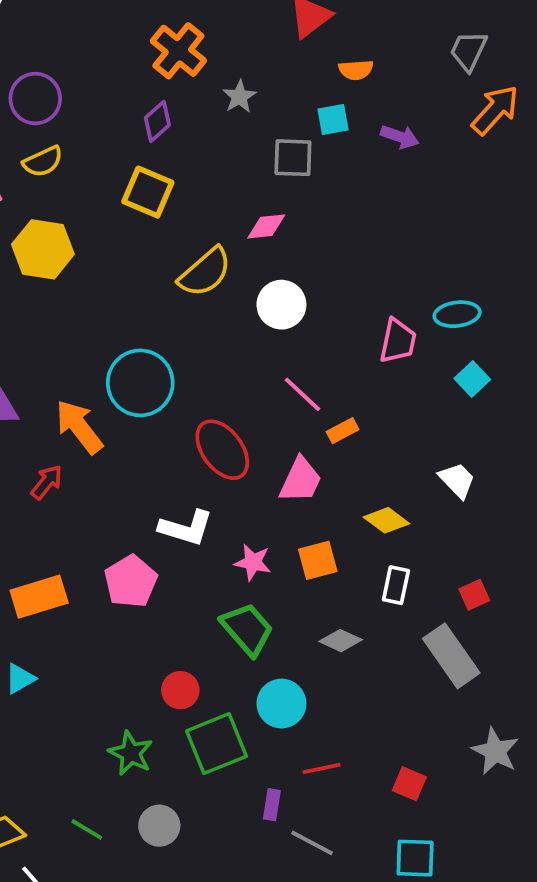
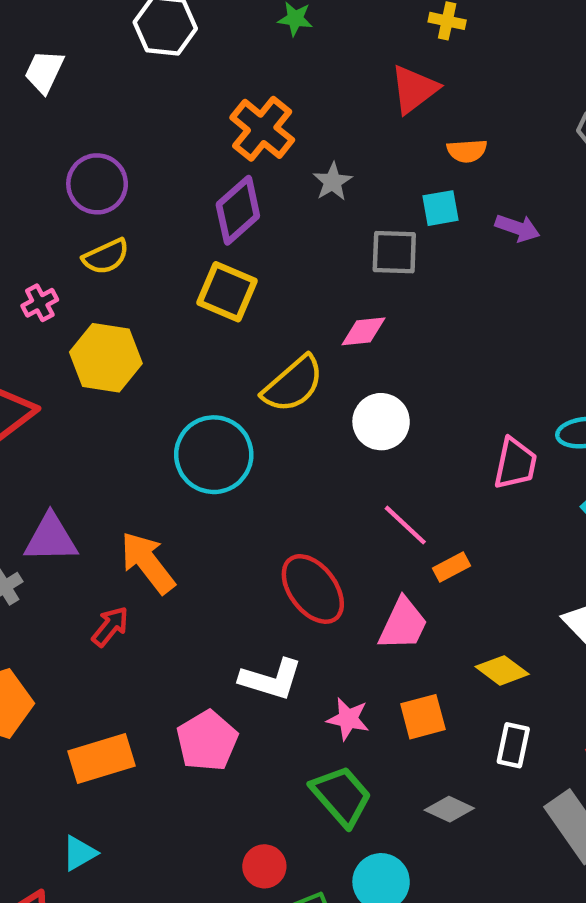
purple diamond: (157, 121) -> (238, 210), size x1.4
cyan circle: (140, 383) -> (214, 455), moved

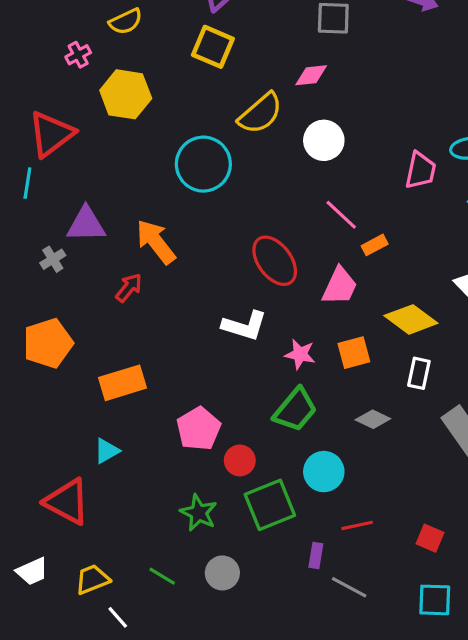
yellow diamond: (502, 670) -> (411, 319), size x1.4
pink pentagon: (207, 741) -> (199, 429), moved
green trapezoid: (341, 796) -> (295, 410), turned 81

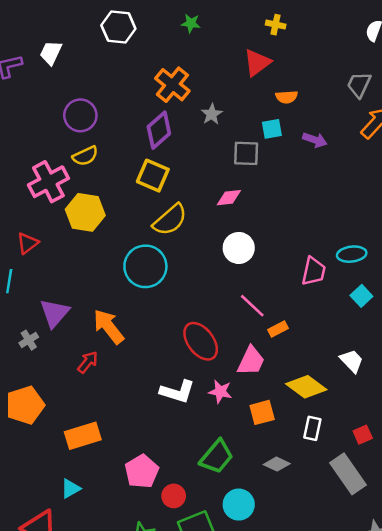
pink cross: (78, 55) -> (48, 182), size x2.0
yellow semicircle: (260, 113) -> (170, 220), moved
red triangle: (51, 134) -> (28, 243), size x0.6
purple triangle: (86, 224) -> (55, 313), turned -48
pink star: (300, 354) -> (220, 392), moved

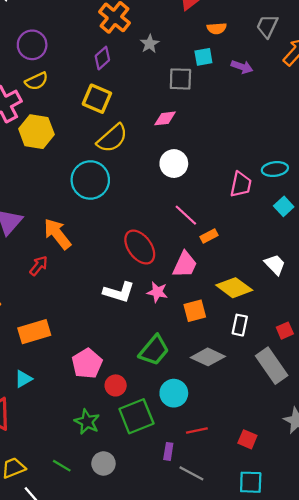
gray trapezoid: (359, 85) -> (267, 26), moved
purple diamond: (159, 130) -> (102, 58), size x0.7
gray diamond: (277, 464) -> (208, 357), size x1.4

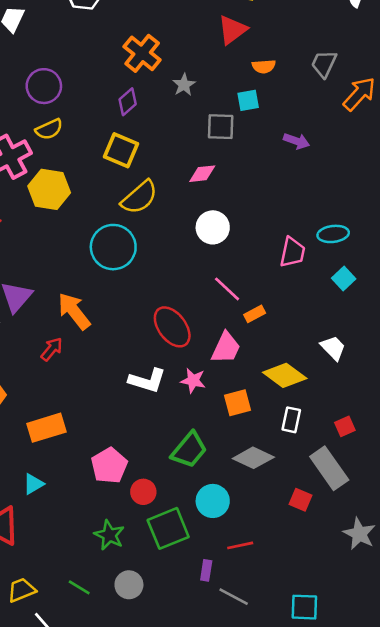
purple arrow: (242, 67) -> (296, 141), moved
red square: (247, 439) -> (300, 500), moved

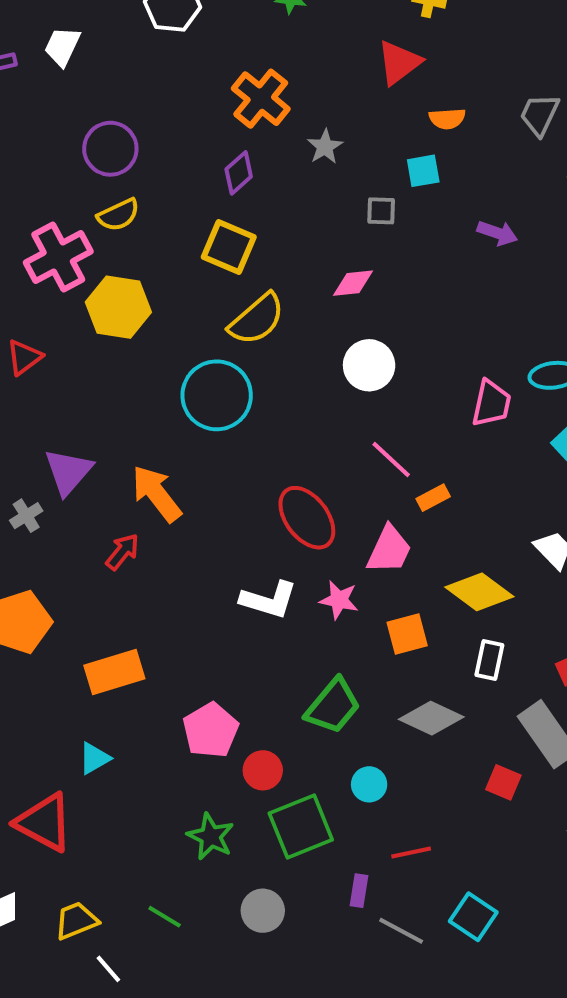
gray square: (221, 127) -> (381, 211), size x0.7
cyan circle: (213, 501) -> (369, 784), size x0.7
gray circle: (129, 585) -> (263, 911), moved
cyan square: (304, 607) -> (473, 917), moved, turned 32

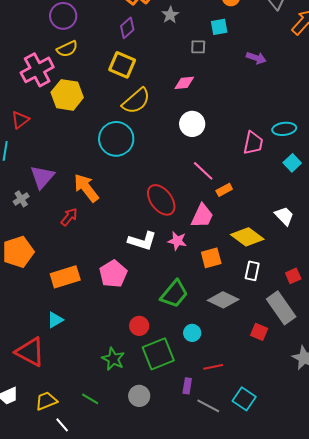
pink pentagon: (211, 730) -> (113, 274), moved

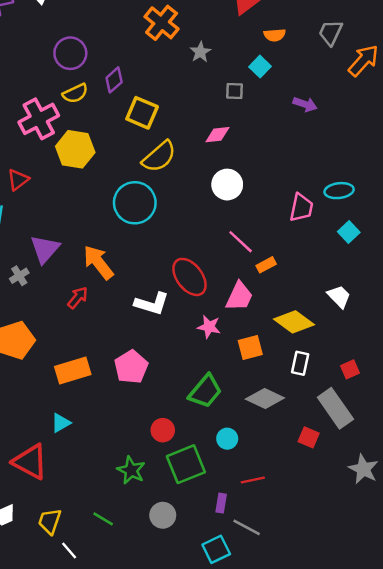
cyan square: (219, 27) -> (260, 67), turned -36
purple diamond: (127, 28) -> (114, 80), moved
white L-shape: (142, 241) -> (152, 304), moved
cyan square: (244, 399) -> (216, 549), moved, turned 30
yellow trapezoid: (46, 401) -> (50, 521), turned -50

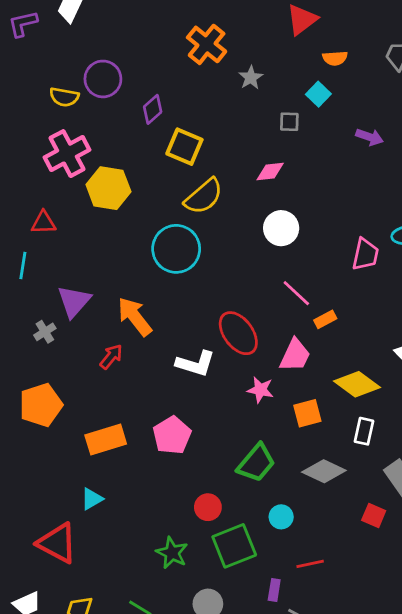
yellow semicircle: (75, 93) -> (64, 97), moved, turned 35
red triangle: (18, 180) -> (44, 223), turned 35

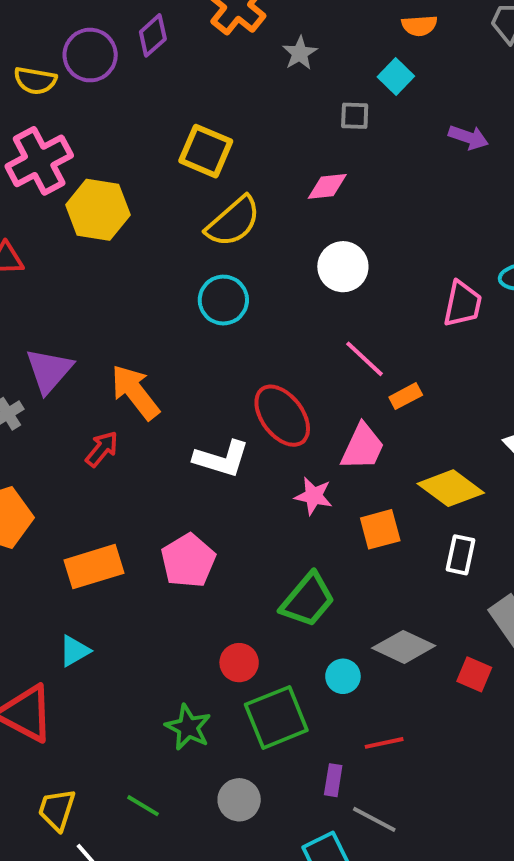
purple diamond: (153, 109) -> (153, 35), moved
cyan circle: (176, 249) -> (223, 300), moved, size x0.7
gray diamond: (324, 471) -> (404, 647), moved

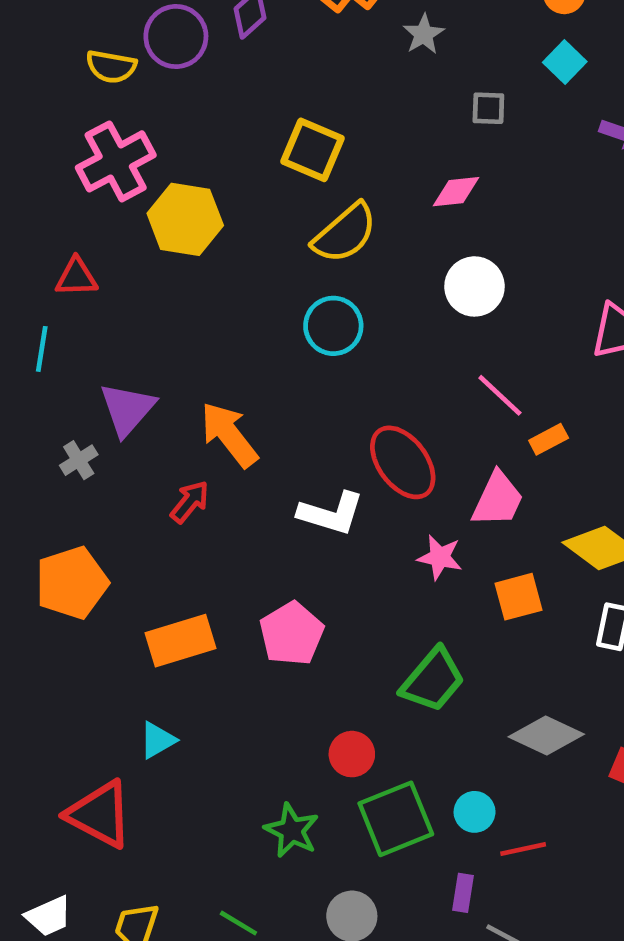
cyan square: (396, 77) -> (565, 62), moved
cyan circle: (343, 676) -> (475, 812), moved

